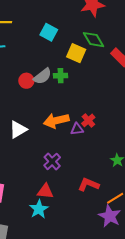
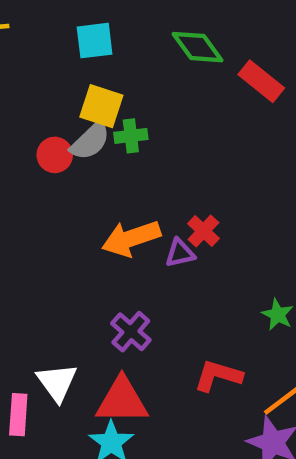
cyan square: (49, 32) -> (95, 41), turned -30
yellow square: (76, 53) -> (101, 106), moved
white triangle: (18, 130) -> (57, 382), moved, turned -30
red triangle: (45, 191) -> (122, 401), size x1.4

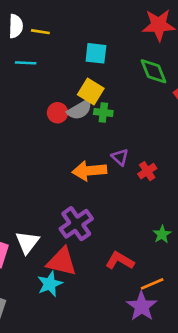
red cross: (203, 231) -> (147, 171), moved
purple triangle: (180, 253) -> (120, 157), moved, turned 42
purple cross: (131, 332) -> (76, 224), size x1.4

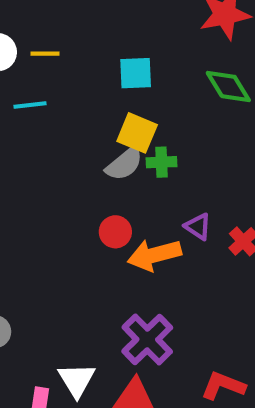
red circle: (58, 113) -> (115, 232), moved

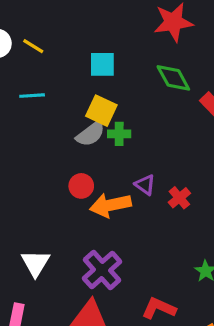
yellow line: (45, 54) -> (33, 46), turned 30
cyan line: (30, 105) -> (32, 96), moved
white triangle: (77, 380) -> (35, 263), moved

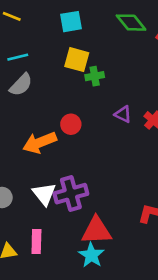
gray semicircle: (91, 134) -> (21, 85), moved
orange arrow: (110, 205) -> (40, 143), moved
purple cross: (102, 270) -> (71, 194), moved, turned 36

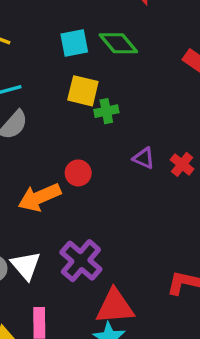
green diamond: (131, 23) -> (118, 43), moved
white triangle: (44, 194) -> (26, 265), moved
purple cross: (71, 194) -> (81, 261), turned -32

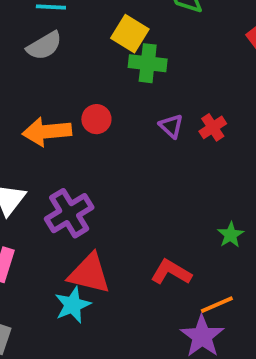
green cross: (106, 111) -> (148, 63), size x1.4
red cross: (182, 164) -> (213, 127), moved

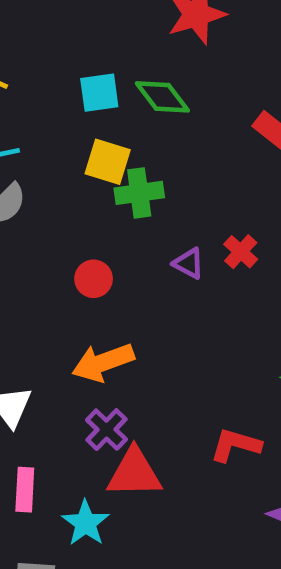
orange arrow: (47, 132) -> (103, 362), moved
purple cross: (69, 213) -> (106, 430), moved, size x0.7
cyan star: (73, 305) -> (86, 523), moved

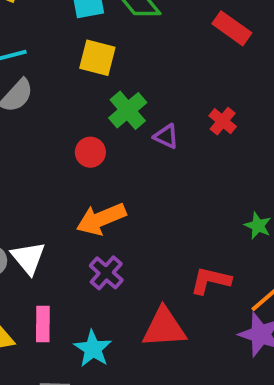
green cross: (139, 193) -> (128, 110), moved, turned -30
red cross: (241, 252) -> (223, 121), moved
red triangle: (134, 473) -> (164, 328), moved

